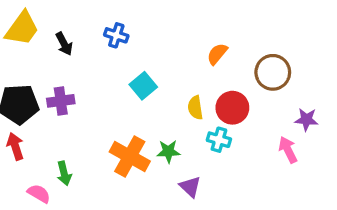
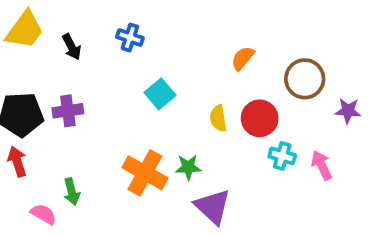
purple star: (306, 119) -> (348, 111), moved
cyan cross: (219, 140) -> (282, 156), moved
purple triangle: (190, 187) -> (213, 207), size x1.5

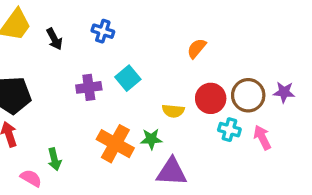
brown circle: (305, 79) -> (248, 95), moved
purple cross: (68, 111) -> (89, 87), moved
yellow semicircle: (218, 118) -> (173, 111), moved, turned -75
purple triangle: (213, 207) -> (172, 172), turned -40

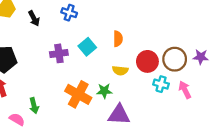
orange semicircle: (197, 48) -> (118, 39), moved, turned 140

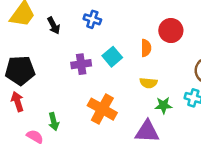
red circle: (147, 61) -> (171, 31), moved
green star: (104, 91) -> (163, 105), moved

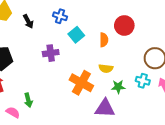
cyan square: (112, 57) -> (76, 35), moved
orange cross: (102, 109) -> (81, 83), moved

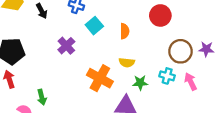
red circle: (124, 26) -> (160, 15), moved
purple cross: (51, 53) -> (66, 46), turned -35

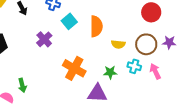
red circle: (160, 15) -> (151, 12), moved
orange semicircle: (125, 31) -> (96, 26), size x1.5
yellow semicircle: (127, 62) -> (118, 44), moved

